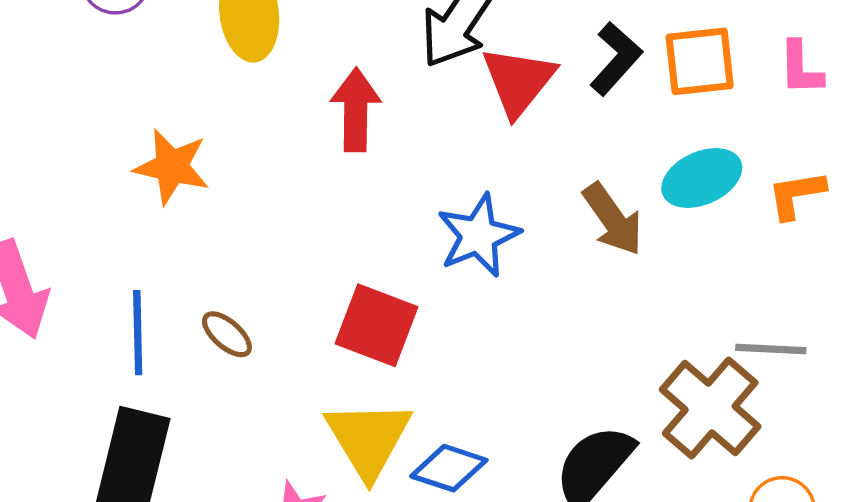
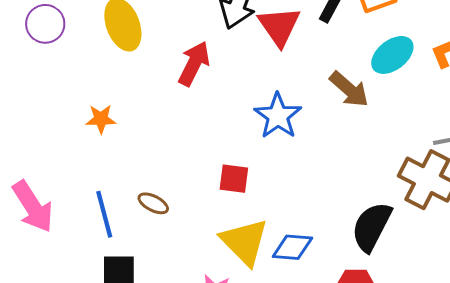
red arrow: (356, 110) -> (194, 64), turned 39
orange star: (172, 167) -> (101, 119), size x0.7
red square: (376, 325) -> (234, 179), size x0.7

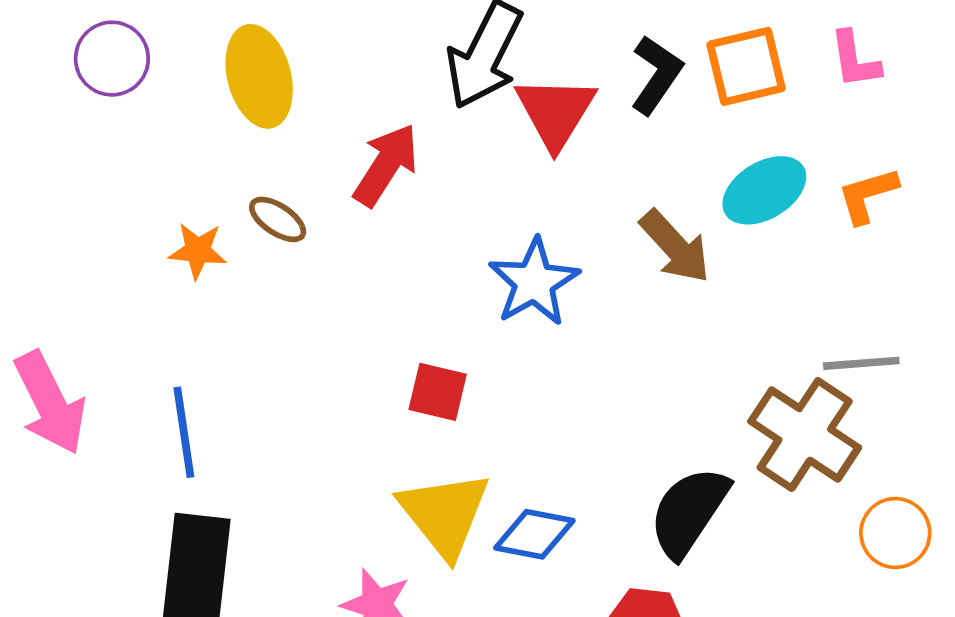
brown ellipse: (153, 203) -> (278, 219), moved

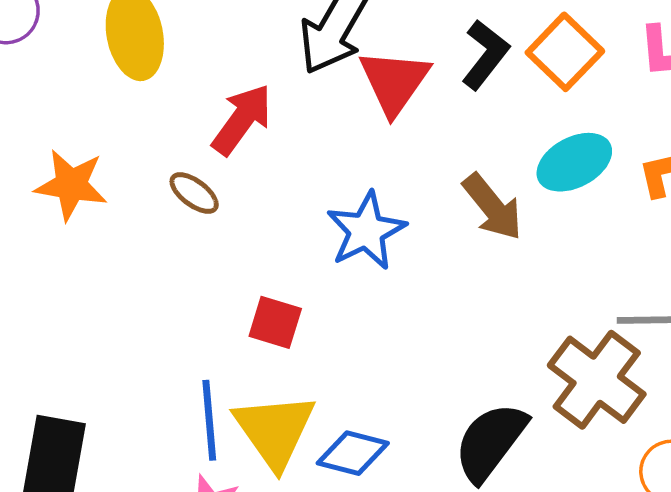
orange square: (746, 66) -> (565, 52), turned -36
brown ellipse: (278, 219) -> (194, 193), moved
orange star: (198, 251) -> (71, 185), size x1.4
blue line: (184, 432) -> (209, 420), moved

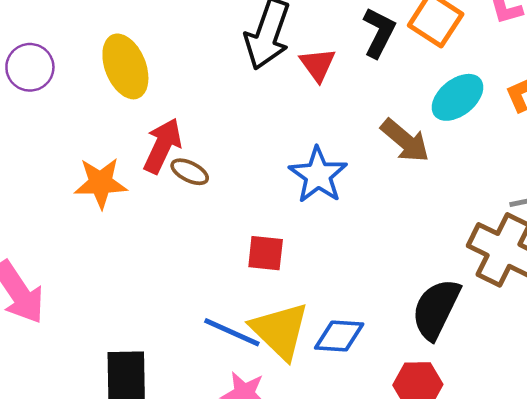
red triangle: (394, 82) -> (318, 65), size x0.7
red arrow: (242, 119) -> (162, 146), moved
blue line: (209, 420) -> (232, 332), turned -50

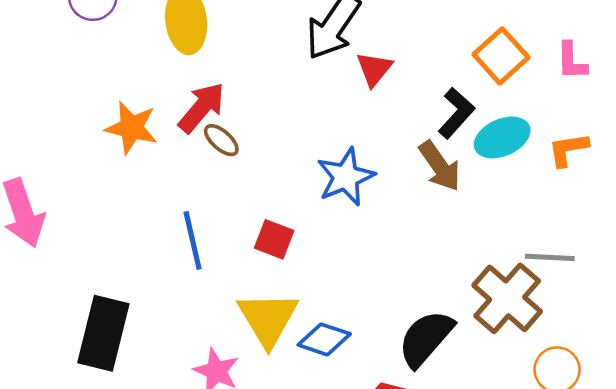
black L-shape: (379, 33) -> (456, 113), moved
blue line: (232, 332) -> (193, 240), moved, turned 38

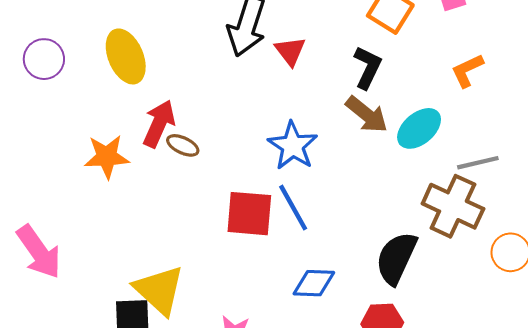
cyan ellipse: (502, 137) -> (419, 128), moved
red square: (274, 239) -> (249, 214), size x1.5
blue line: (193, 240) -> (293, 208), moved
yellow triangle: (268, 319) -> (159, 290), moved

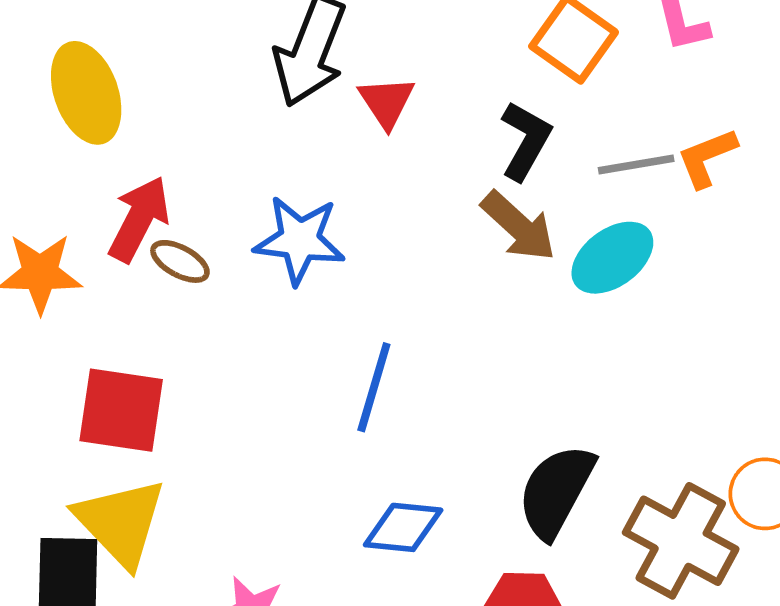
blue star: (293, 146) -> (300, 240), moved, turned -30
gray line: (478, 163) -> (636, 165), moved
brown cross: (453, 206) -> (681, 541), moved
blue line: (293, 208) -> (374, 387), turned 42
red square: (249, 214) -> (121, 410), moved

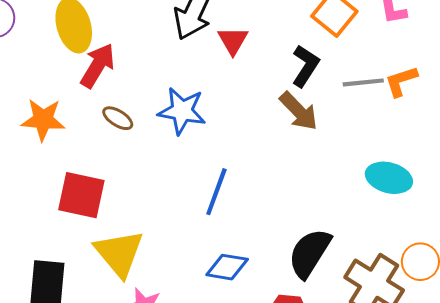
red arrow: (139, 219) -> (98, 66), moved
cyan ellipse: (612, 258) -> (389, 178), moved, turned 48
yellow triangle: (121, 522) -> (119, 253), moved

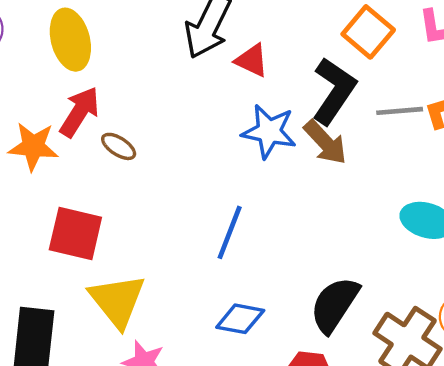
red triangle: (233, 41) -> (252, 60), turned -36
red arrow: (98, 66) -> (80, 112), moved
black L-shape: (305, 66) -> (334, 91), size x1.4
blue star: (182, 111) -> (269, 131), moved

